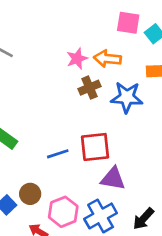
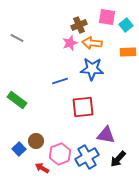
brown cross: (90, 88) -> (79, 25), moved
blue star: (127, 97) -> (92, 69), moved
blue line: (58, 154) -> (60, 81), moved
purple triangle: (113, 179) -> (106, 135), moved

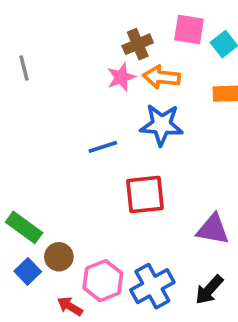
gray line: (17, 38) -> (24, 68), turned 48
green rectangle: (17, 100) -> (24, 227), moved
purple triangle: (106, 135) -> (213, 229), moved

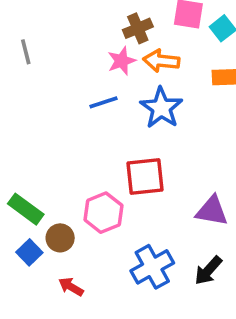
blue star: (162, 125) -> (161, 108), turned 30
blue line: (103, 147) -> (103, 102), moved
pink hexagon: (103, 281) -> (103, 213), moved

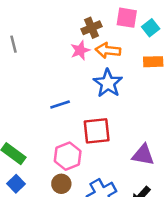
blue line: (103, 102) -> (60, 105), moved
brown circle: (60, 238) -> (61, 184), moved

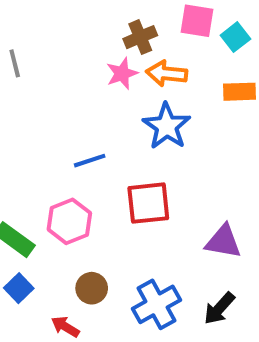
pink hexagon: (68, 156) -> (69, 221), moved

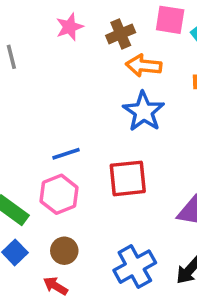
pink star: (122, 73) -> (70, 27), moved
blue line: (90, 161) -> (66, 154), moved
brown circle: (92, 288) -> (64, 251), moved

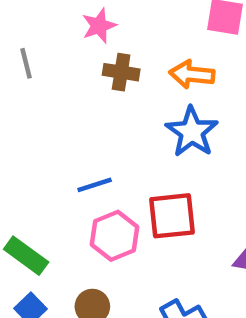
brown cross: (121, 34) -> (121, 72), moved, turned 32
pink hexagon: (59, 194) -> (114, 236), moved

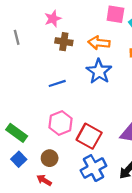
blue line: (95, 185) -> (57, 83), moved
red square: (172, 216) -> (89, 136), moved, turned 35

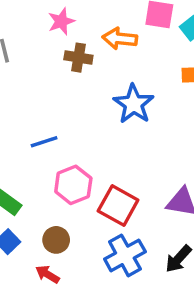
orange arrow: (99, 43) -> (120, 39), moved
blue line: (57, 83) -> (44, 142), moved

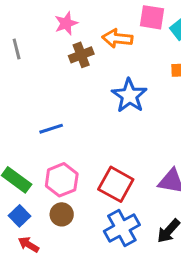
brown cross: (78, 58) -> (81, 55), turned -30
pink hexagon: (73, 185) -> (62, 180), moved
red arrow: (48, 274) -> (29, 245), moved

